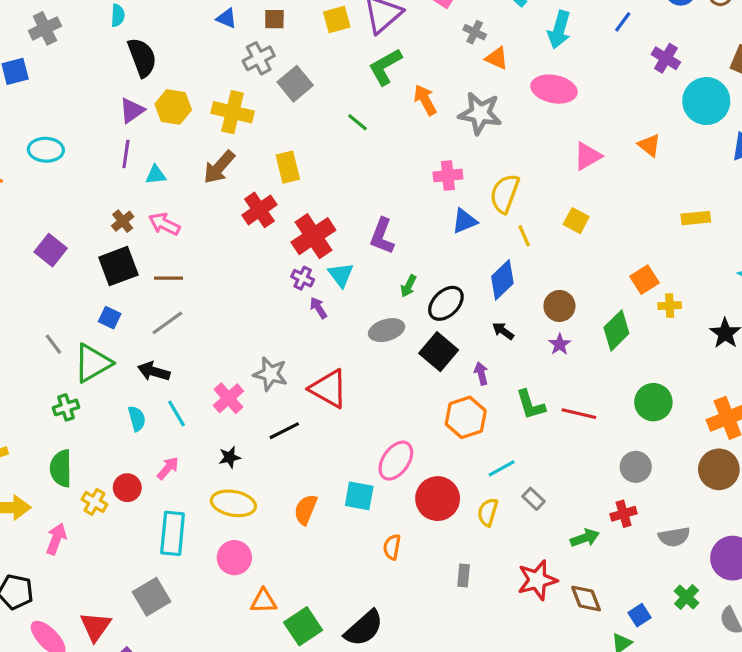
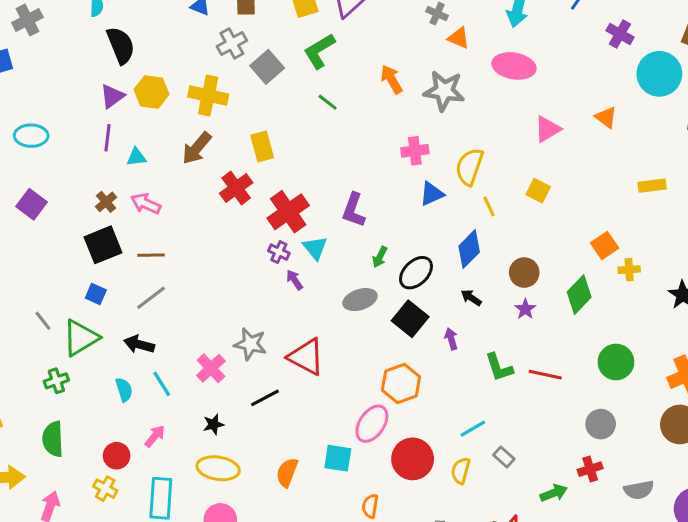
green L-shape: (385, 67) -> (319, 51), moved
purple square: (51, 250) -> (31, 204), moved
orange hexagon: (466, 417) -> (401, 383), moved
yellow cross: (94, 502) -> (105, 489), moved

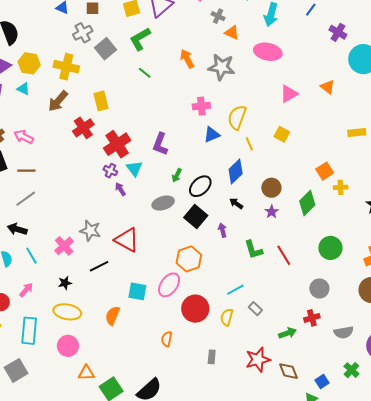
cyan triangle: (136, 157) -> (23, 89), moved, turned 32
red line: (545, 375) -> (284, 255), turned 45
cyan square: (338, 458) -> (137, 291), moved

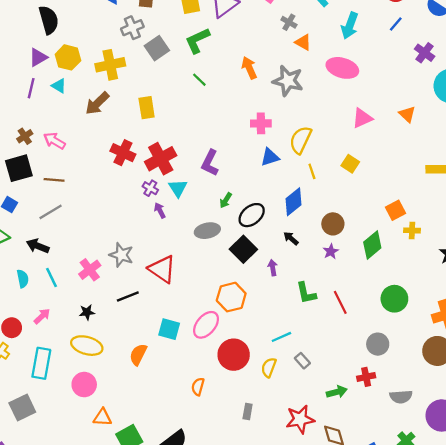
yellow cross: (66, 67) -> (110, 65), turned -30
red cross: (83, 128) -> (123, 153), moved, turned -35

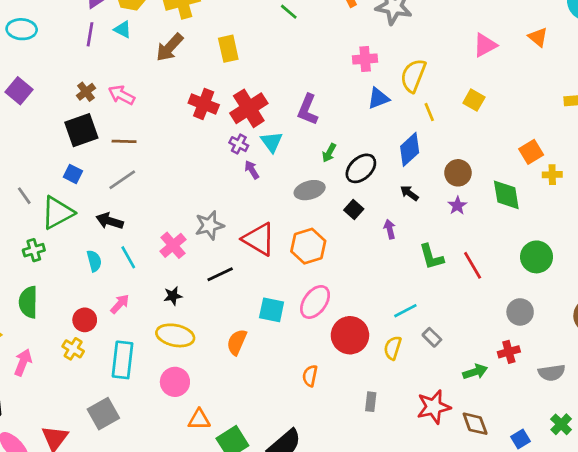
green diamond: (372, 245) -> (506, 195), turned -56
black square: (243, 249) -> (354, 210), size x0.6
gray star: (121, 255) -> (209, 225), turned -30
orange hexagon: (231, 297) -> (308, 246), moved

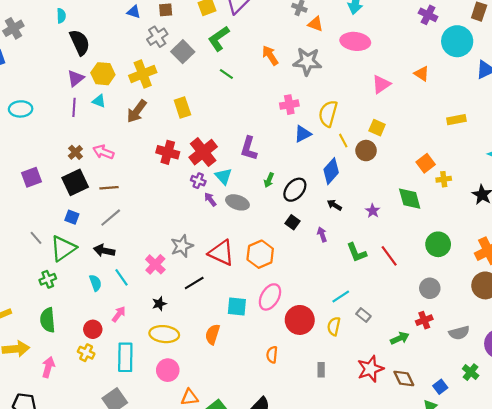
purple square: (19, 91) -> (31, 177), moved, turned 36
brown circle: (458, 173) -> (366, 151), moved
gray ellipse: (310, 190) -> (237, 202), moved, turned 40

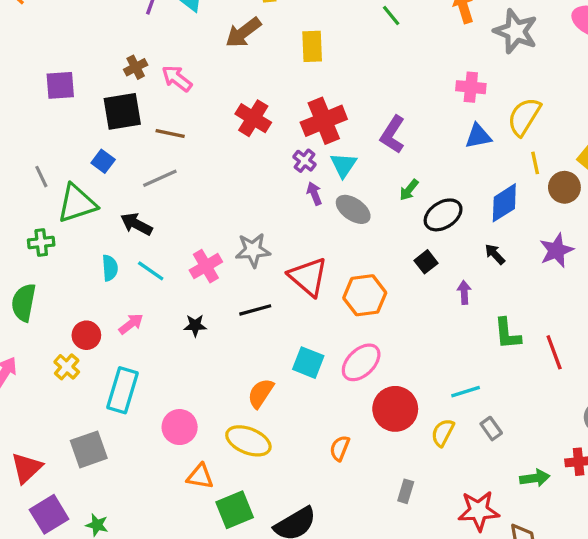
red cross: (168, 152) -> (253, 118), moved
purple star: (373, 211) -> (556, 250), moved, size x1.5
cyan line: (122, 277) -> (151, 271), turned -36
yellow ellipse: (164, 334) -> (248, 441), moved

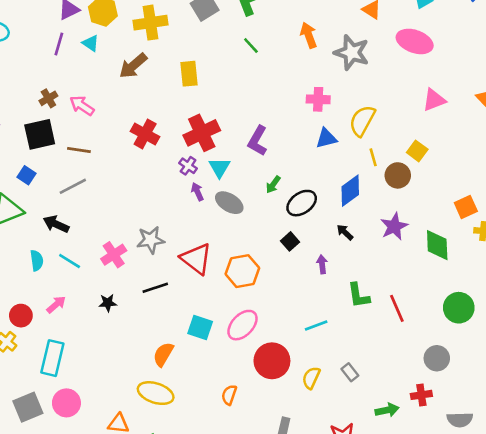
cyan line: (466, 392) -> (316, 326), moved
pink circle: (180, 427) -> (66, 403), moved

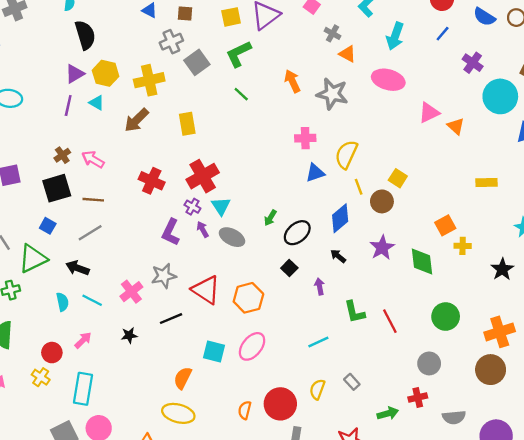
pink triangle: (434, 100) -> (429, 113), moved
purple L-shape: (258, 141) -> (171, 232), moved
red circle: (272, 361) -> (280, 404), moved

